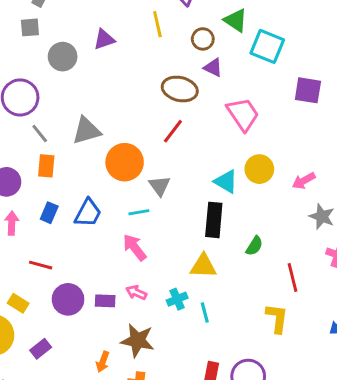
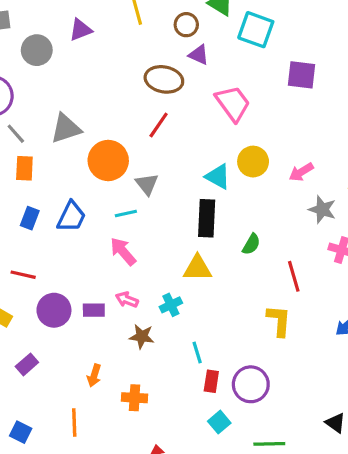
cyan line: (205, 313) -> (197, 353), moved
brown star: (138, 340) -> (142, 336), moved, size x0.7

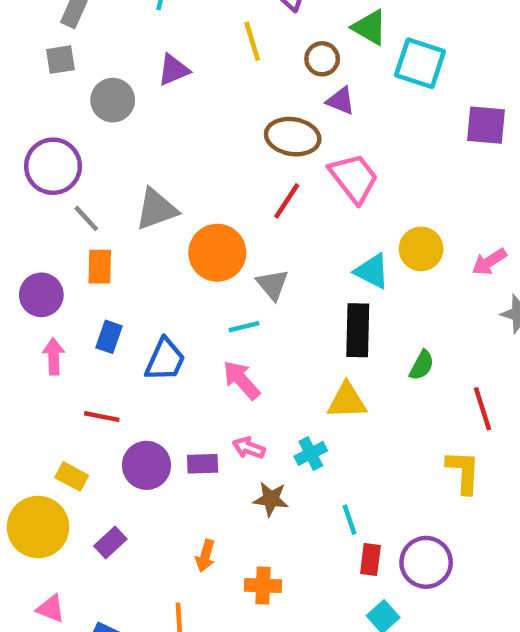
pink trapezoid: (233, 103) -> (354, 178), moved
blue trapezoid: (71, 217) -> (165, 360), moved

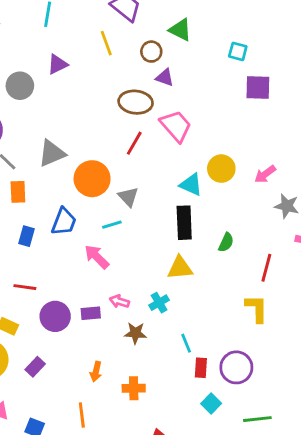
cyan square: (420, 63) -> (238, 51), moved, size x0.6
blue trapezoid: (165, 360) -> (64, 222), moved
pink arrow: (241, 380) -> (97, 257), moved
red line: (483, 409) -> (266, 268), turned 36

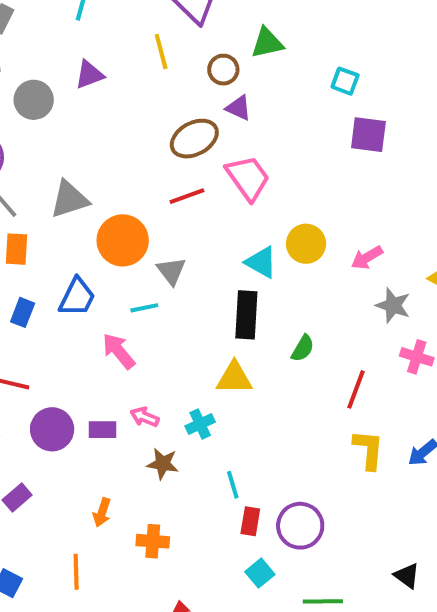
green triangle: (180, 30) -> (267, 43), turned -45
brown ellipse: (136, 102) -> (194, 139), turned -40
red line: (134, 143) -> (187, 196), turned 35
yellow L-shape: (257, 309) -> (369, 450), moved

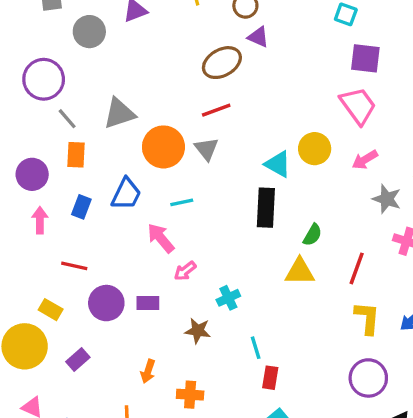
pink trapezoid: (248, 178) -> (358, 106), moved
gray triangle: (171, 271) -> (206, 149), moved
yellow triangle: (234, 378) -> (300, 272), moved
pink arrow: (144, 417) -> (185, 271), moved, turned -60
purple circle: (300, 526) -> (368, 378), moved

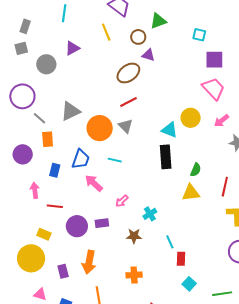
cyan line: (182, 202) -> (115, 160), turned 32
pink arrow: (40, 220) -> (35, 190), moved
pink arrow: (161, 238) -> (94, 183), moved
purple rectangle: (78, 359) -> (63, 271), moved, turned -56
orange arrow: (148, 371) -> (89, 262), moved, size x1.6

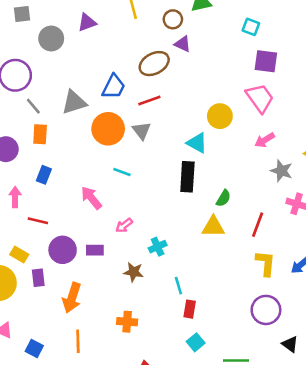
yellow circle: (191, 118) -> (220, 116), moved
blue trapezoid: (81, 159) -> (114, 87), moved
purple rectangle: (63, 271) -> (38, 278), moved

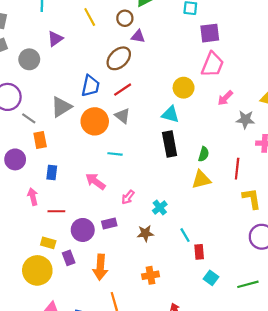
pink trapezoid: (260, 98) -> (212, 64), turned 72

